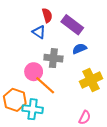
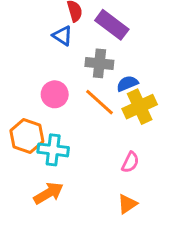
blue semicircle: (79, 49) -> (127, 84), moved
gray cross: (53, 58) -> (99, 63), moved
orange line: (45, 85) -> (99, 102), moved

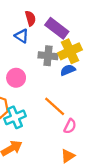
orange line: (99, 102) -> (55, 106), moved
yellow cross: (140, 107) -> (70, 51), moved
cyan cross: (53, 150) -> (15, 117), turned -30

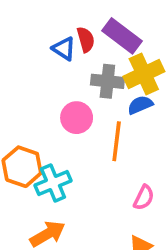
red semicircle: (30, 18) -> (86, 39), moved
pink circle: (16, 78) -> (77, 118), moved
orange line: (55, 106) -> (117, 141), moved, turned 55

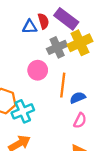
blue triangle: (64, 49) -> (30, 27), turned -35
gray cross: (107, 81) -> (57, 47), turned -30
blue semicircle: (140, 105) -> (78, 98), moved

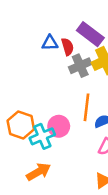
red semicircle: (43, 21) -> (68, 47), moved
pink circle: (38, 70) -> (59, 126), moved

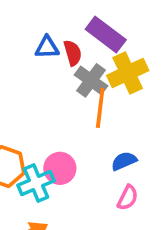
gray cross: (80, 66) -> (91, 80), turned -30
orange line: (86, 107) -> (100, 108), moved

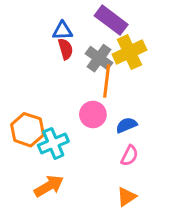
red semicircle: (73, 53) -> (65, 49), moved
pink circle: (60, 168) -> (93, 114), moved

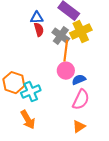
pink circle: (93, 114) -> (66, 71), moved
pink semicircle: (129, 156) -> (81, 100), size x1.5
orange arrow: (49, 186) -> (28, 120), turned 90

